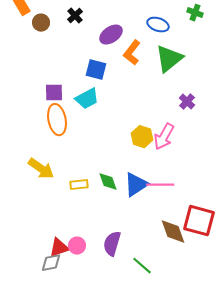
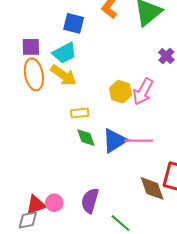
yellow arrow: (41, 169) -> (63, 75), moved
yellow rectangle: (79, 185) -> (80, 113), moved

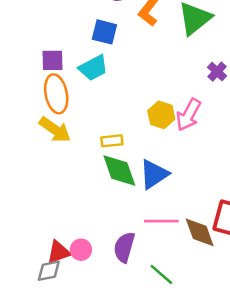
yellow arrow: (63, 75) -> (55, 130), moved
green diamond: (86, 138) -> (119, 171), size x1.5
pink line: (139, 141) -> (161, 221), moved

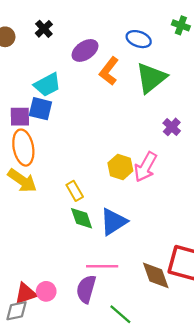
blue square: (104, 32) -> (40, 109), moved
cyan trapezoid: (93, 68) -> (47, 85), moved
yellow rectangle: (112, 141) -> (75, 191), turned 66
green diamond: (119, 171) -> (82, 218), size x0.7
pink line: (161, 221) -> (102, 266), moved

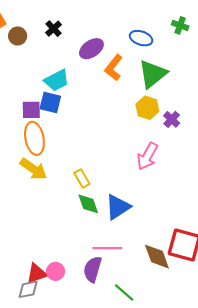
yellow hexagon: (120, 167) -> (147, 108), moved

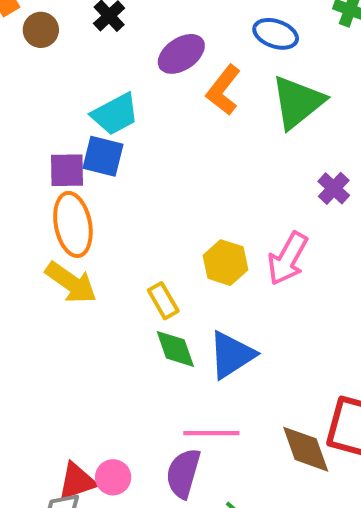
yellow hexagon: (147, 108) -> (225, 263), moved

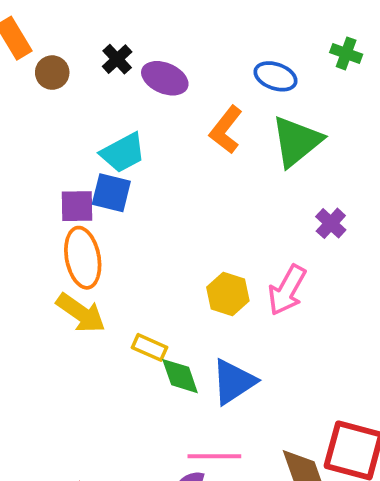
purple ellipse: (181, 54) -> (165, 78), moved, turned 57
yellow rectangle: (163, 301) -> (150, 347), moved, turned -36

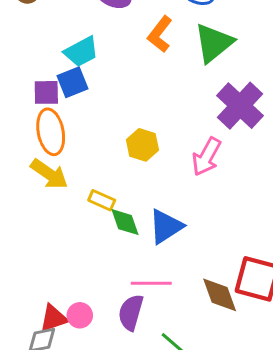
blue square: (111, 193) -> (73, 82), turned -36
purple cross: (331, 223) -> (240, 106), size x2.0
yellow hexagon: (228, 294) -> (142, 145), moved

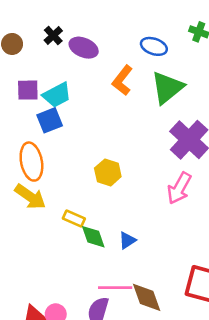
purple square: (46, 92) -> (28, 90), moved
pink arrow: (207, 157) -> (179, 188), moved
blue triangle: (166, 226) -> (127, 240), size x0.6
brown diamond: (220, 295) -> (147, 297), moved

